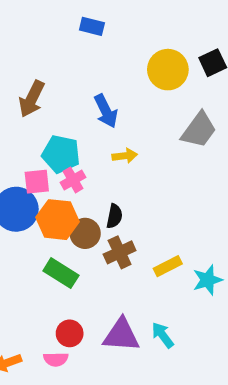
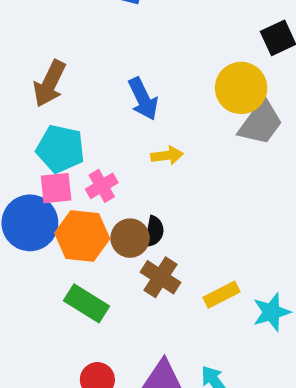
yellow circle: (168, 70) -> (241, 88), moved
cyan pentagon: (61, 154) -> (60, 149), moved
brown circle: (85, 233) -> (130, 238), moved
brown cross: (120, 252) -> (161, 277), turned -32

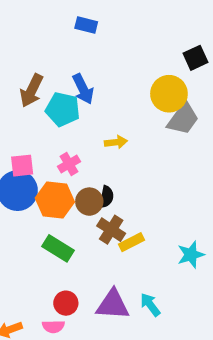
blue arrow: (143, 99) -> (83, 89), moved
cyan pentagon: (60, 149) -> (63, 109), moved
pink square: (56, 188) -> (22, 166), moved
yellow rectangle: (221, 295) -> (131, 242), moved

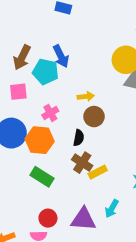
pink square: (22, 166) -> (18, 92), moved
brown circle: (89, 202) -> (94, 117), moved
cyan arrow: (150, 305) -> (112, 209), moved, turned -114

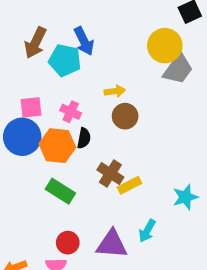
pink square: (18, 92) -> (31, 107), moved
pink cross: (50, 113) -> (71, 112), turned -35
black semicircle: (79, 138) -> (84, 138), moved

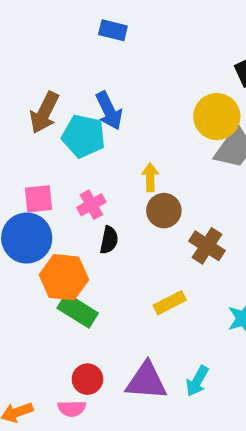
yellow arrow: (115, 91) -> (150, 177), turned -84
pink cross: (71, 112) -> (91, 205), turned 36
orange hexagon: (57, 146) -> (64, 277), moved
brown cross: (110, 174) -> (207, 246), moved
cyan arrow: (147, 231) -> (197, 381), moved

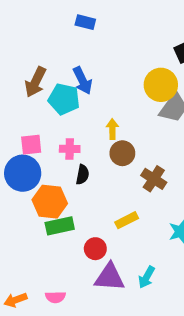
pink cross: (91, 205) -> (70, 149), turned 30
green rectangle: (78, 311) -> (60, 226), turned -44
red circle: (87, 379) -> (95, 249), moved

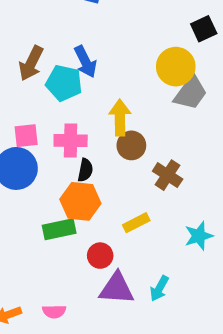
yellow arrow: (112, 129) -> (120, 118), size x1.5
pink cross: (70, 149) -> (71, 141), size x1.4
orange hexagon: (50, 202) -> (80, 201), moved

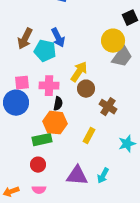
yellow arrow: (120, 118) -> (79, 72), turned 35
yellow rectangle: (136, 223) -> (89, 136), turned -35
red circle: (100, 256) -> (38, 165), moved

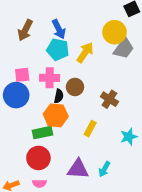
cyan pentagon: (45, 51) -> (58, 49), moved
yellow arrow: (79, 72) -> (85, 52), moved
brown circle: (86, 89) -> (75, 87), moved
red circle: (38, 165) -> (38, 158), size x1.5

